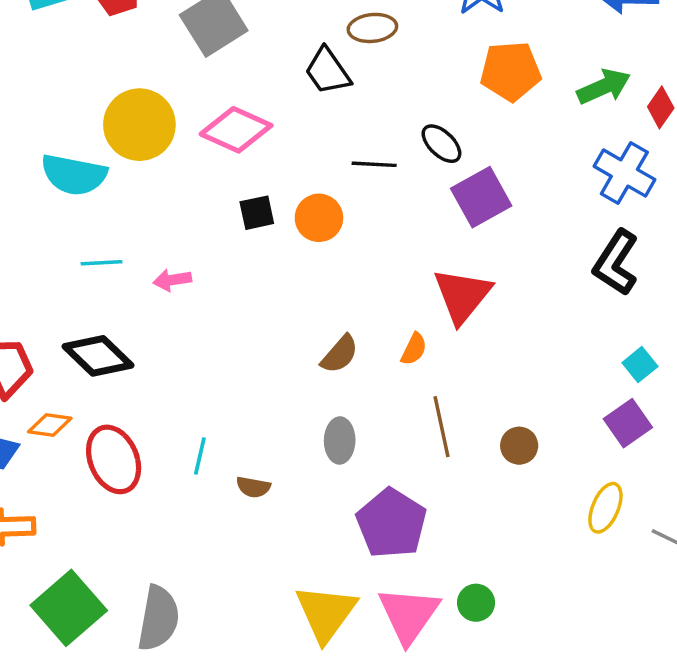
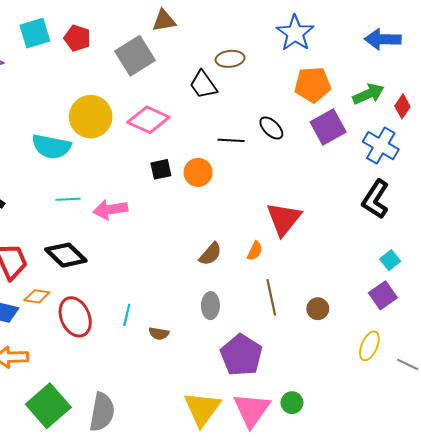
purple square: (481, 197) -> (328, 127), moved
pink arrow: (172, 280) -> (110, 210), size x1.5

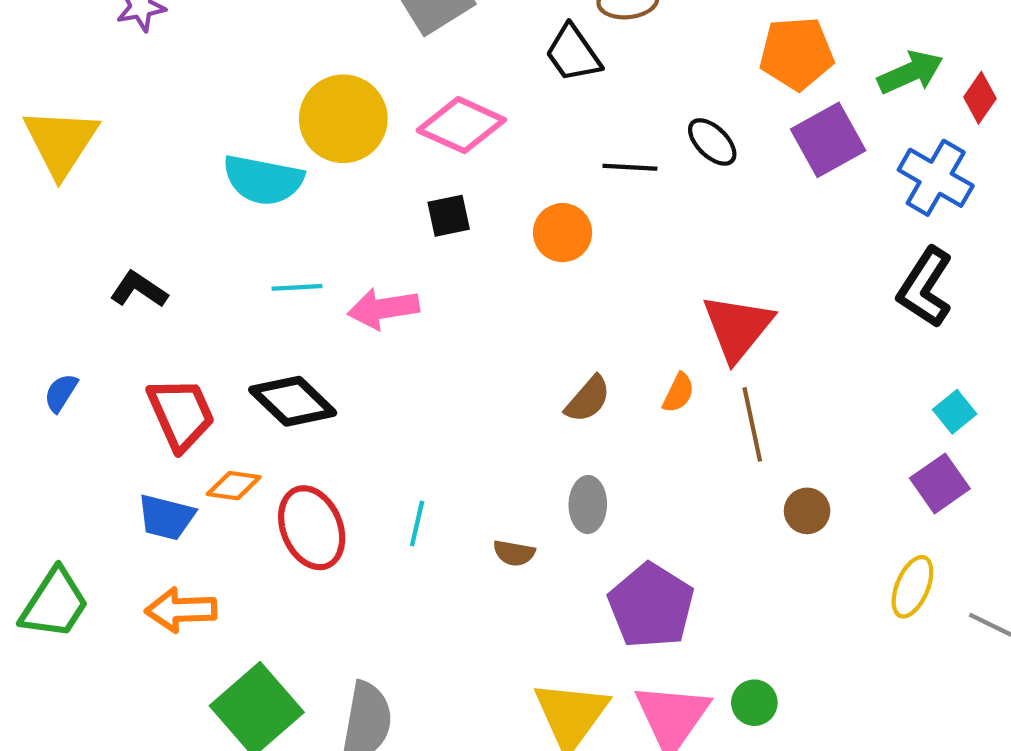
black square: (161, 169) -> (449, 216), moved
brown line: (271, 297) -> (752, 424), moved
brown semicircle: (159, 333) -> (514, 553), moved

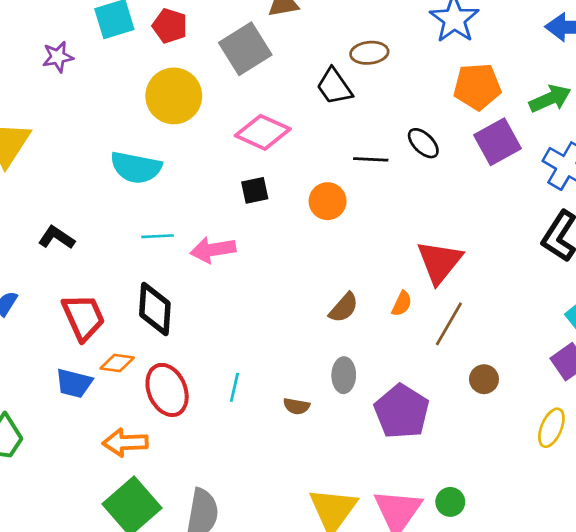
yellow circle: (343, 119) -> (174, 96), moved
black diamond: (293, 401) -> (155, 309), turned 50
brown line: (752, 424) -> (449, 324), turned 42
purple pentagon: (651, 606) -> (402, 412), moved
orange arrow: (181, 610) -> (125, 443), moved

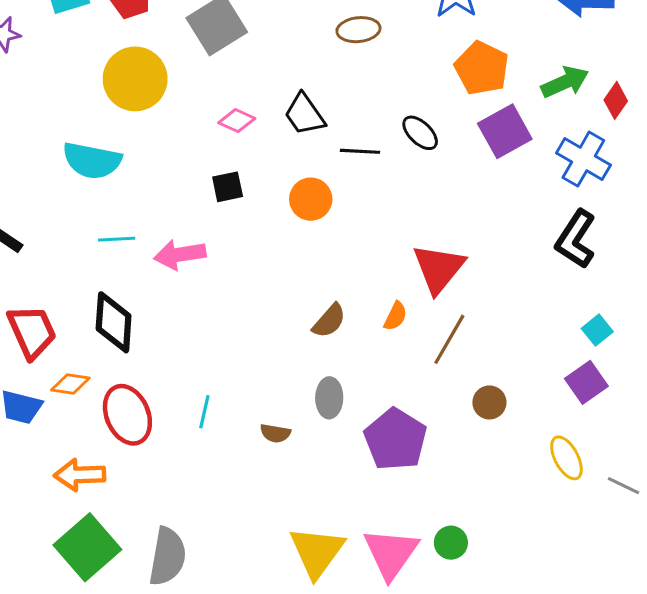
black trapezoid: (334, 87) -> (305, 114), moved
orange pentagon: (477, 87) -> (482, 68), turned 30
pink diamond: (263, 132) -> (237, 121), size x0.6
yellow ellipse: (551, 428) -> (566, 458), turned -51

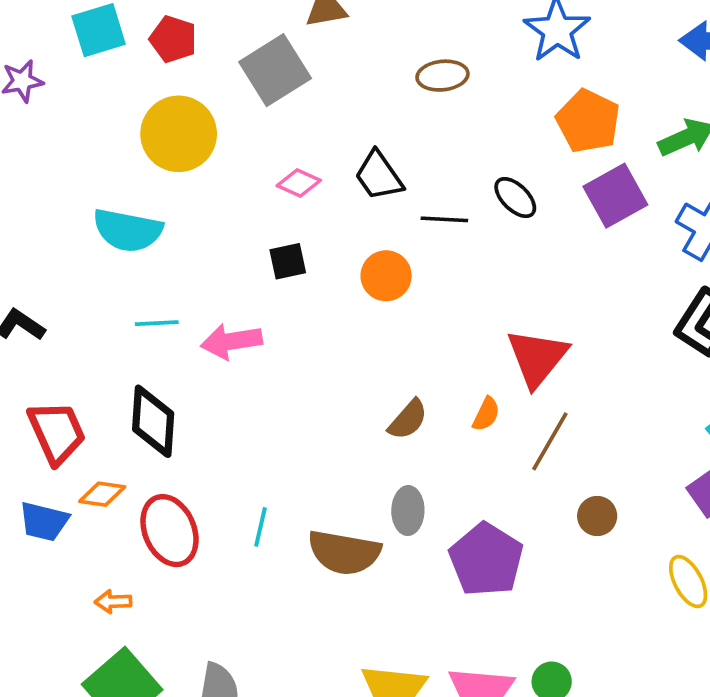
brown semicircle: (275, 433) -> (344, 552), size x2.0
orange arrow: (80, 475) -> (113, 602), size x0.6

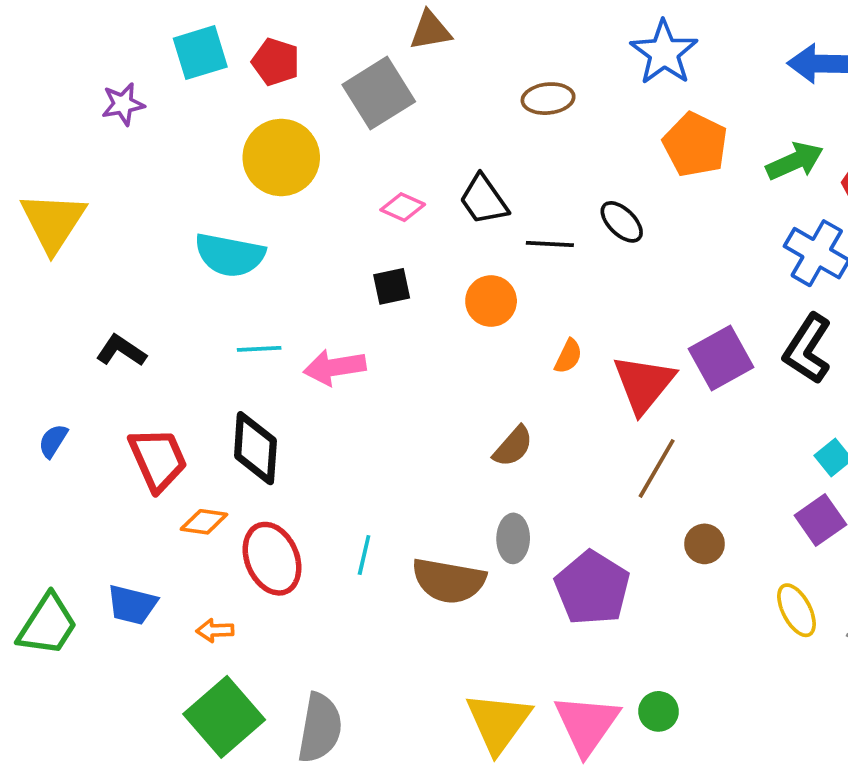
purple square: (615, 196) -> (721, 358), moved
orange semicircle: (486, 414) -> (568, 356), moved
blue trapezoid: (44, 521) -> (132, 605), moved

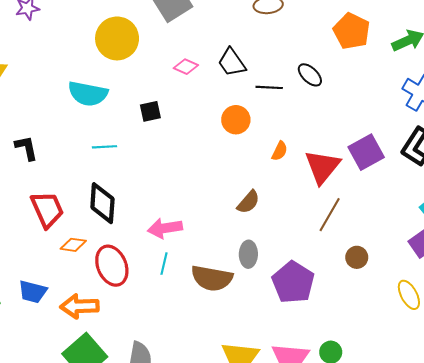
black square: (392, 286) -> (150, 111), moved
black L-shape: (121, 351) -> (26, 148), turned 44
pink arrow: (335, 367) -> (165, 228), moved
orange arrow: (215, 630) -> (80, 306), size x1.8

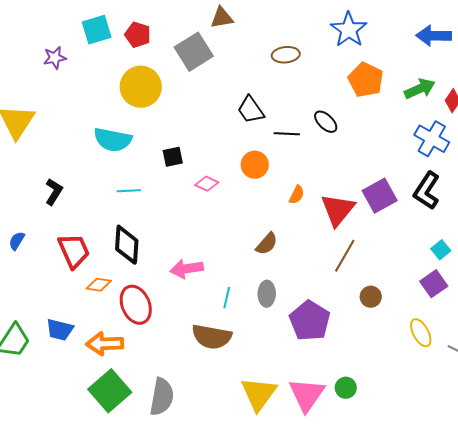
pink diamond: (186, 67) -> (207, 184), moved
black L-shape: (26, 148) -> (54, 192), turned 44
cyan line: (164, 264) -> (227, 298), moved
brown semicircle: (212, 278) -> (212, 337), moved

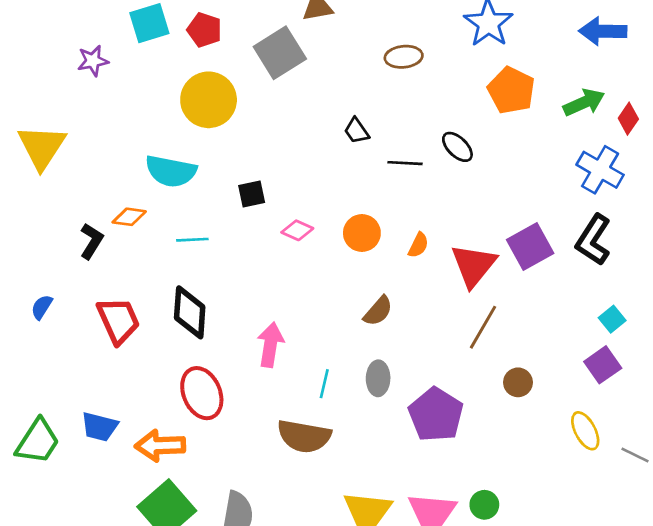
black trapezoid: (251, 110) -> (357, 131), size x0.7
orange circle: (255, 165) -> (362, 233), moved
pink arrow: (187, 269) -> (270, 345), turned 108
orange diamond: (99, 285) -> (129, 217), moved

